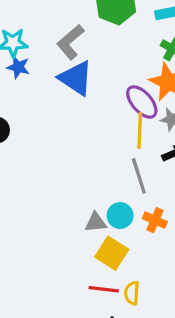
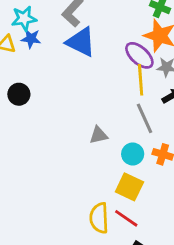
gray triangle: (96, 222) -> (99, 135), moved
red line: (104, 289) -> (126, 218), turned 35
yellow semicircle: (132, 293) -> (99, 218), moved, size x1.5

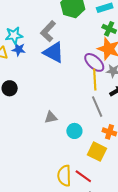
gray triangle: (99, 135) -> (51, 117), moved
cyan circle: (133, 154) -> (74, 131), moved
yellow square: (129, 187) -> (97, 152), moved

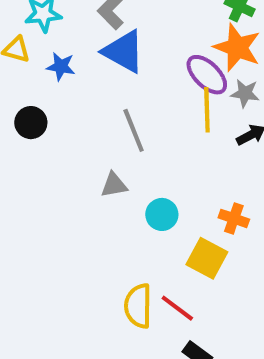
blue star: (19, 49) -> (61, 66), moved
gray line: (97, 107) -> (134, 130), moved

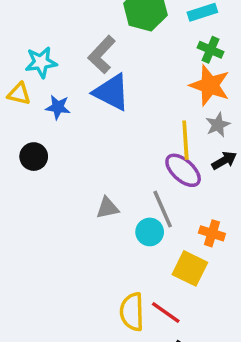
purple ellipse: (207, 75) -> (183, 170), moved
gray star: (245, 93) -> (218, 125), turned -30
gray line: (134, 130) -> (163, 209), moved

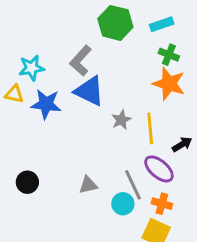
blue star: (58, 107) -> (46, 104), size x1.5
gray star: (218, 125) -> (121, 120), moved
black circle: (34, 157) -> (27, 182), moved
purple ellipse: (183, 170) -> (159, 169), moved
orange cross: (212, 233) -> (162, 204), moved

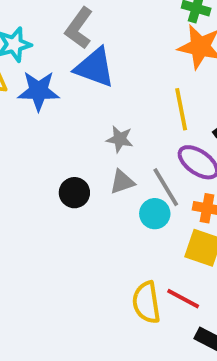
gray star: (121, 120) -> (120, 139), moved, turned -30
black circle: (27, 182) -> (74, 193), moved
gray triangle: (88, 185) -> (122, 182), moved

